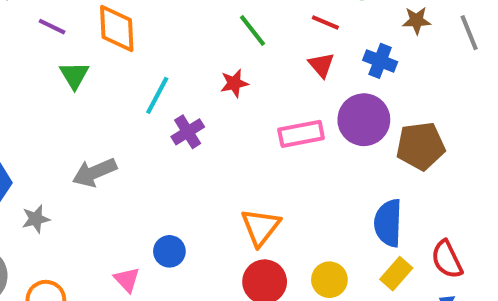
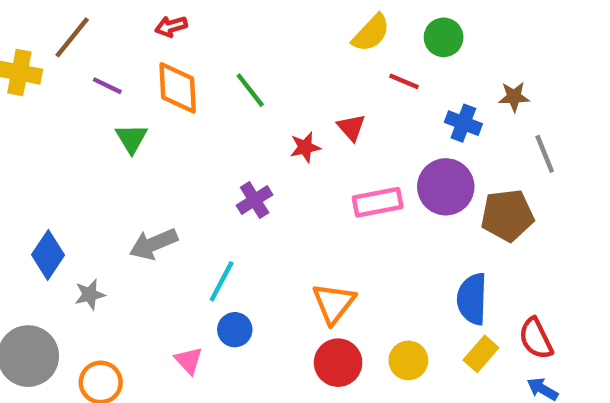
brown star: (417, 20) -> (514, 97), moved
green line: (252, 31) -> (250, 90), moved
gray line: (469, 33) -> (545, 154), moved
red triangle: (321, 65) -> (351, 127), moved
cyan line: (157, 95) -> (222, 281), moved

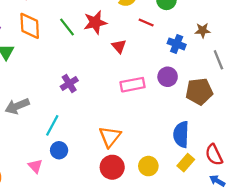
red star: (305, 147) -> (95, 22), moved, size x1.5
purple circle: (446, 187) -> (168, 77), size x0.7

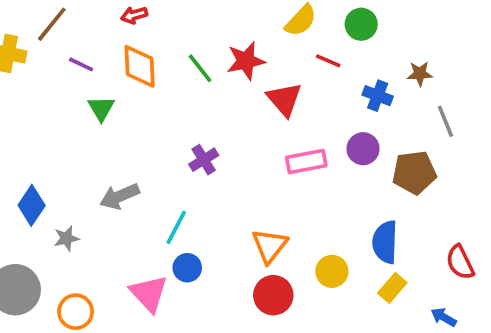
red triangle: (119, 46) -> (284, 99), size x1.5
red semicircle: (214, 155) -> (460, 262), moved
pink triangle: (35, 166) -> (149, 293), size x1.6
yellow circle: (148, 166) -> (332, 271), moved

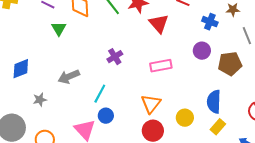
pink rectangle: (306, 162) -> (161, 66), moved
blue diamond: (32, 205) -> (21, 69), moved, turned 35

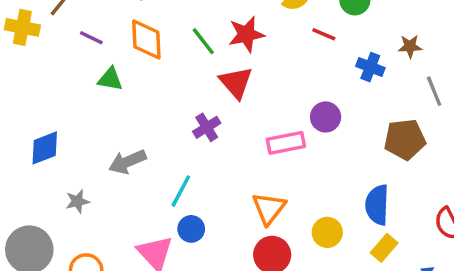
red triangle: (159, 24) -> (236, 83), moved
green triangle: (59, 29) -> (110, 79), turned -49
purple circle: (202, 51) -> (326, 117), moved

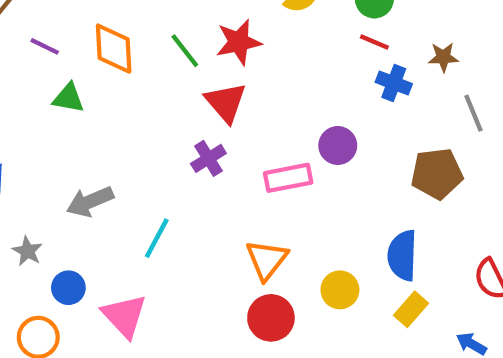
red line: (324, 34) -> (374, 42), moved
purple cross: (207, 127) -> (208, 158), moved
gray star: (78, 201) -> (27, 251), turned -30
blue circle: (191, 229) -> (68, 288), moved

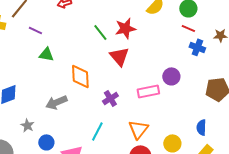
orange diamond: (114, 49) -> (80, 76), moved
purple cross: (208, 158) -> (110, 98), moved
cyan line: (157, 238) -> (97, 131), moved
blue semicircle: (402, 255) -> (201, 127), size x0.7

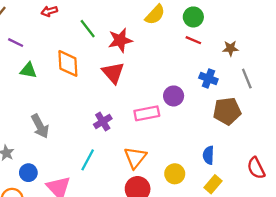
green line: (100, 32) -> (88, 29), moved
blue cross: (197, 47) -> (208, 79), moved
orange diamond: (80, 76) -> (68, 63), moved
gray arrow: (56, 102) -> (40, 126), turned -95

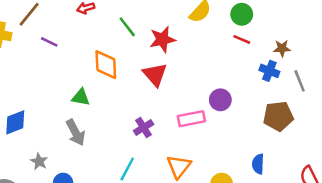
green triangle: (28, 70) -> (81, 97), moved
blue cross: (208, 79) -> (269, 71), moved

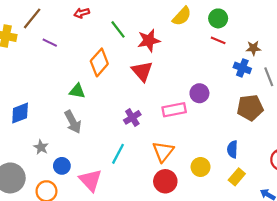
orange diamond: (106, 65) -> (99, 62), turned 44

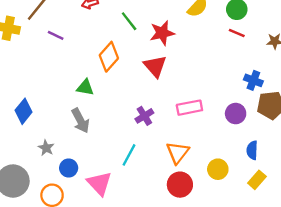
blue cross: (242, 68) -> (253, 80), moved
purple circle: (199, 93) -> (236, 114), moved
blue diamond: (20, 113) -> (24, 111), turned -30

